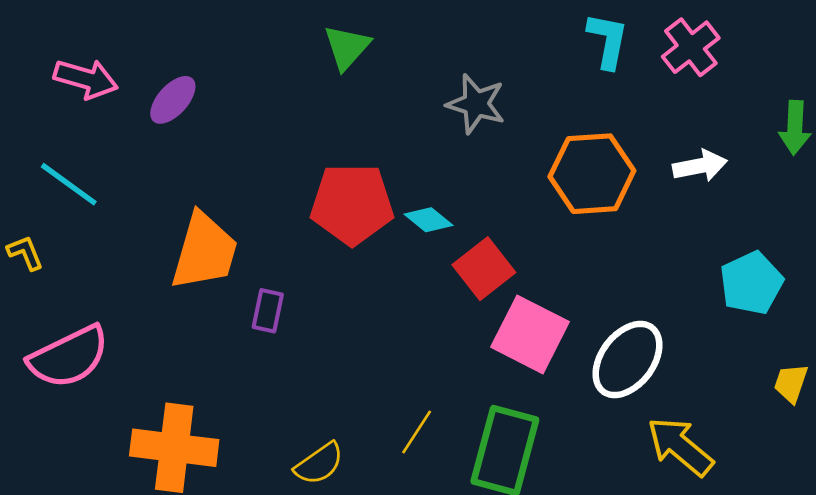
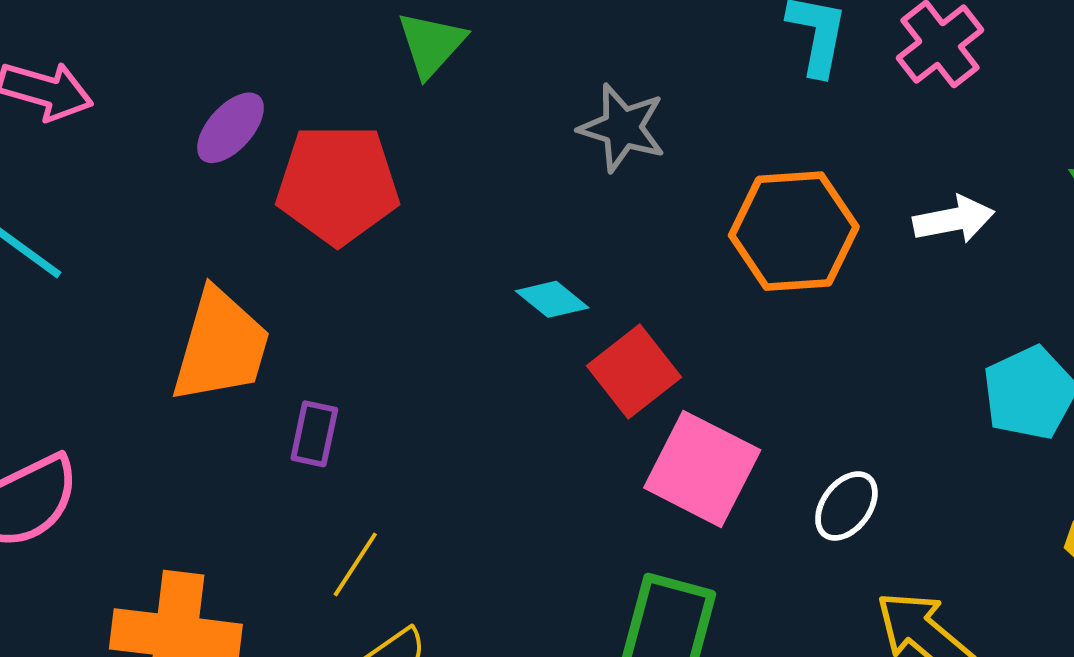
purple ellipse: (173, 100) -> (231, 128), moved
red pentagon: (352, 204) -> (338, 184), moved
white ellipse: (628, 359) -> (846, 506), size x0.6
yellow line: (417, 432) -> (355, 564), moved

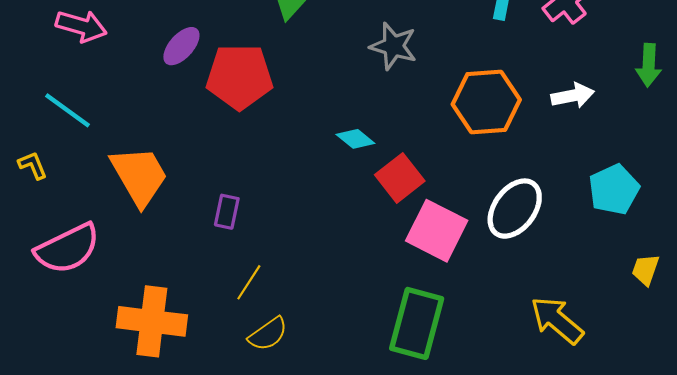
orange trapezoid: (221, 346) -> (139, 176), moved, turned -46
white ellipse: (846, 506) -> (515, 209), moved, size x1.6

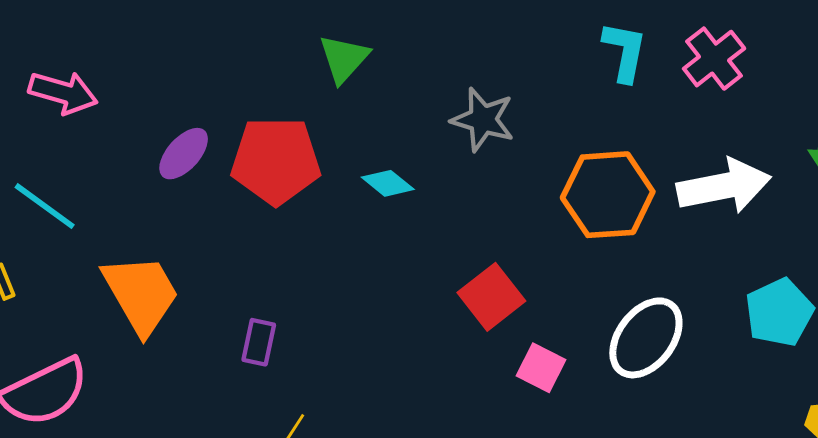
purple ellipse: (181, 46) -> (184, 154), moved
white arrow: (573, 96) -> (724, 186), size x1.6
cyan diamond: (355, 139) -> (388, 183), moved
pink square: (437, 231) -> (541, 368), size x0.6

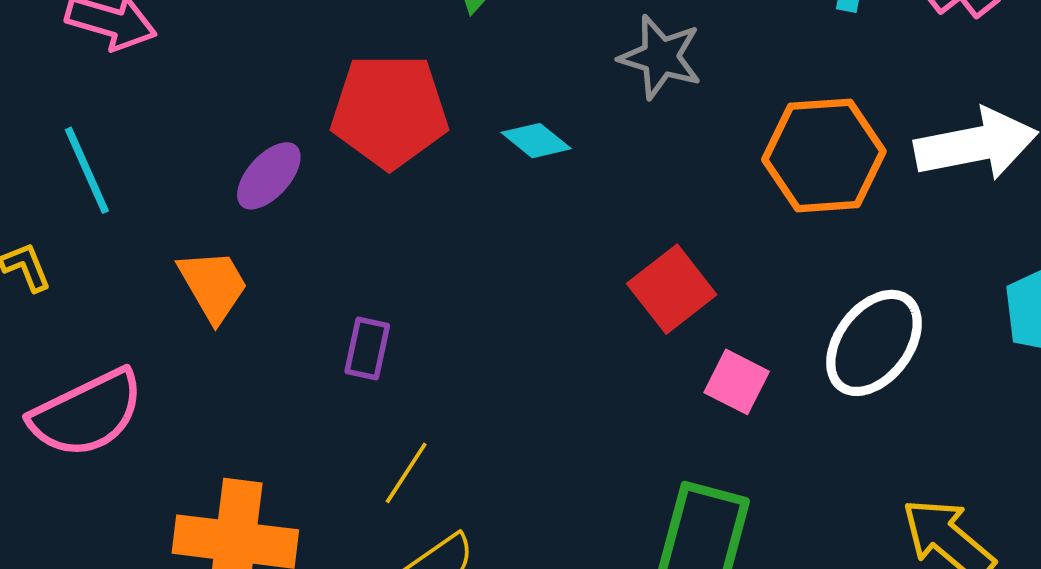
purple ellipse: (184, 154) -> (269, 176), moved
cyan line: (45, 206) -> (87, 170), turned 30
orange trapezoid: (141, 294) -> (213, 285), size x0.7

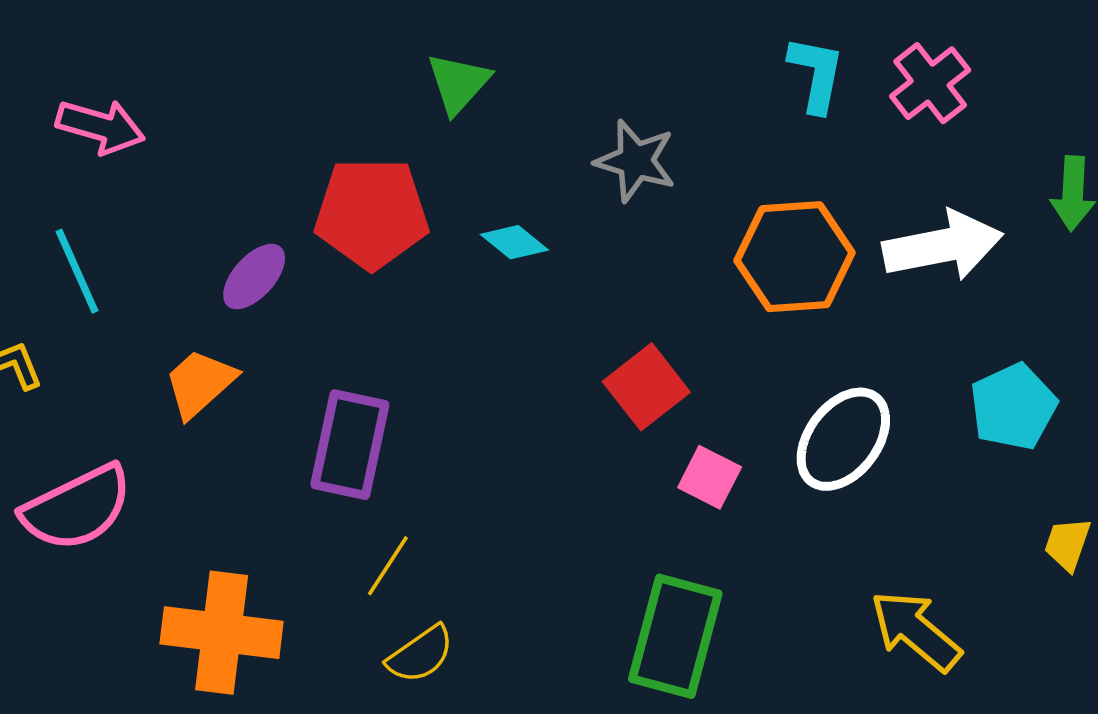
orange trapezoid: (213, 285) -> (200, 383), turned -102
purple rectangle: (367, 349) -> (350, 445), size x1.8

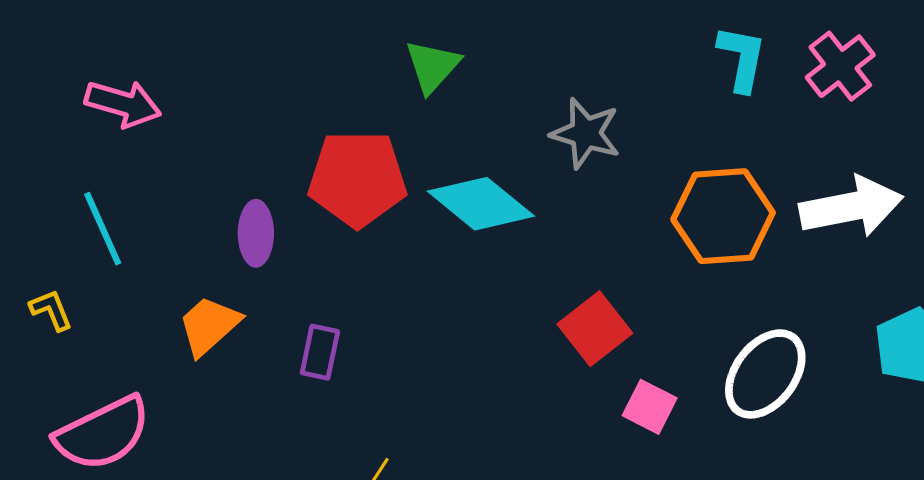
cyan diamond: (514, 242) -> (481, 204), size x1.8
purple ellipse: (254, 277) -> (256, 233), turned -42
purple rectangle: (350, 445) -> (320, 352), moved, size x0.6

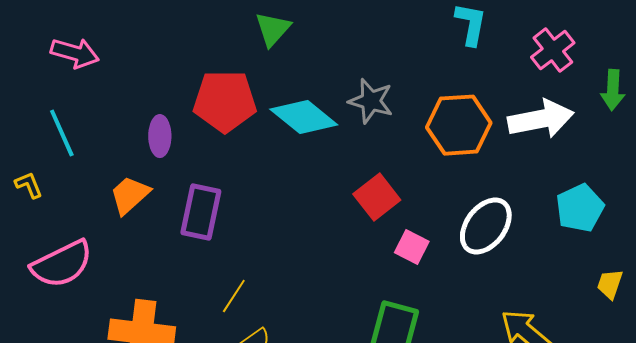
pink cross: (840, 66) -> (553, 50), moved
gray star: (586, 133) -> (371, 101), moved
purple rectangle: (320, 352) -> (201, 212), size x1.6

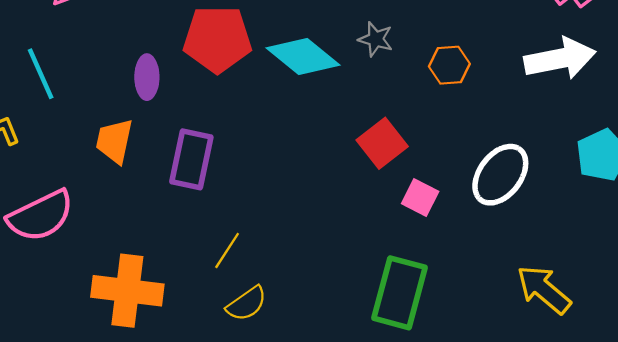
gray star: (371, 101) -> (376, 39), size x0.7
orange hexagon: (459, 125) -> (449, 65), moved, size x0.6
orange trapezoid: (130, 195) -> (114, 141), turned -36

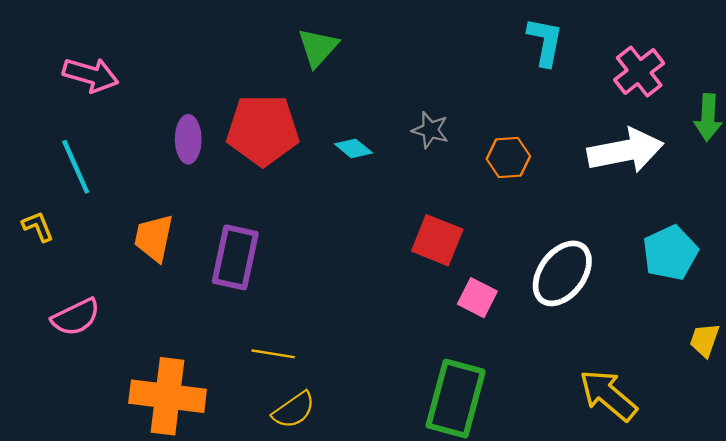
cyan diamond: (303, 56) -> (353, 148), size x0.5
purple ellipse: (147, 77) -> (188, 139), moved
red square: (382, 143) -> (437, 240), turned -30
pink semicircle: (41, 216) -> (76, 317), size x0.7
yellow line: (227, 251) -> (273, 354), turned 66

